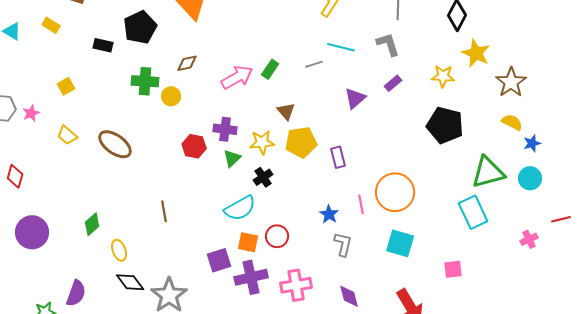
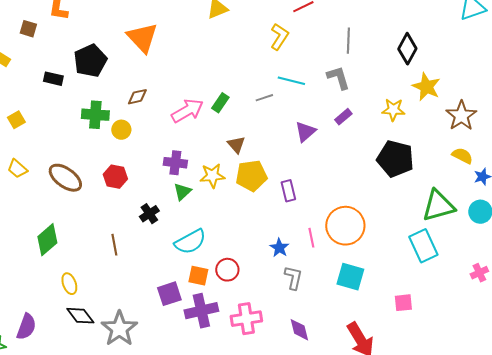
red hexagon: (194, 146) -> (115, 177), moved
black cross: (263, 177) -> (149, 214), moved
green diamond: (92, 224) -> (47, 240), moved, size x1.4

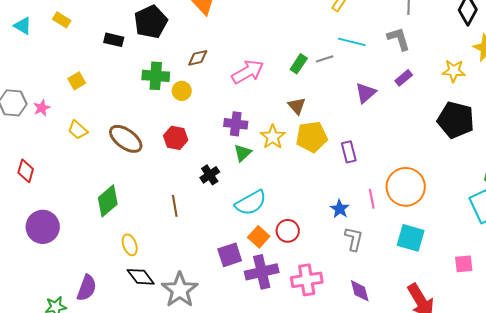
green rectangle: (220, 103) -> (299, 64), moved
yellow star: (212, 176) -> (273, 137), turned -30
orange square: (198, 276) -> (259, 237), turned 30

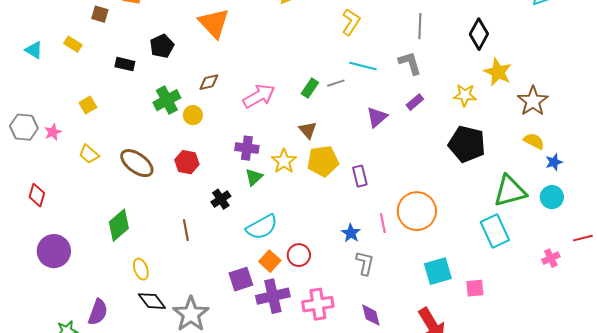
black pentagon: (151, 22) -> (162, 46), size x0.7
green cross: (156, 76) -> (167, 100), turned -32
cyan square: (411, 238) -> (438, 271), moved, turned -32

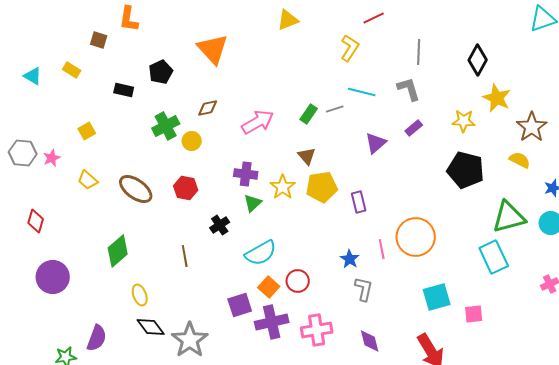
yellow semicircle: (534, 141) -> (520, 160), moved

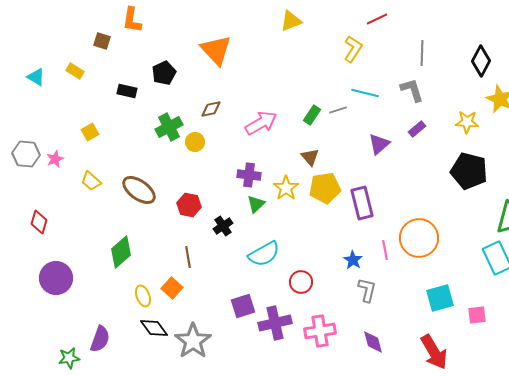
red hexagon: (186, 188) -> (189, 205), moved
purple rectangle: (359, 202) -> (362, 203), size x1.5
orange square: (269, 287) -> (172, 288), moved

